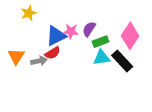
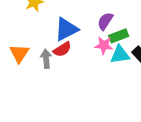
pink star: (71, 31) -> (104, 45), moved
gray arrow: (39, 61) -> (46, 59), turned -84

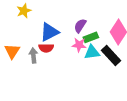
red semicircle: (62, 49) -> (46, 48), turned 32

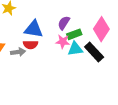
blue triangle: (49, 32) -> (34, 29), turned 36
gray arrow: (33, 55) -> (18, 52), turned 88

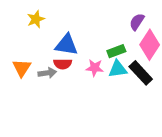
purple semicircle: (64, 23) -> (137, 22), moved
pink star: (63, 42) -> (95, 68), moved

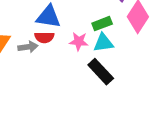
black rectangle: (141, 73) -> (101, 72), moved

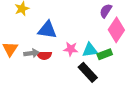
green rectangle: (102, 24) -> (105, 54), moved
red semicircle: (44, 37) -> (44, 55), moved

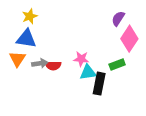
blue triangle: (47, 30) -> (26, 39), moved
cyan triangle: (90, 50) -> (88, 72), moved
black rectangle: (88, 72) -> (99, 84), turned 54

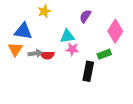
yellow star: (30, 16) -> (44, 11), moved
purple semicircle: (118, 19) -> (85, 16), moved
cyan triangle: (88, 72) -> (67, 36), moved

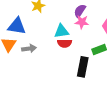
pink star: (72, 49) -> (82, 22), moved
red semicircle: (47, 55) -> (65, 43), moved

